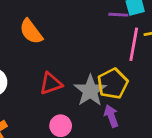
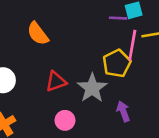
yellow pentagon: (113, 84) -> (117, 63), moved
purple arrow: (111, 116) -> (123, 111), moved

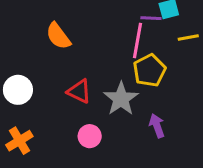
pink line: (132, 45) -> (137, 41), moved
red triangle: (56, 82) -> (79, 91), turned 45

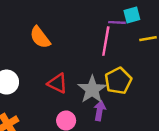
yellow pentagon: (149, 70) -> (118, 81), moved
purple arrow: (157, 126) -> (100, 111), moved, turned 30

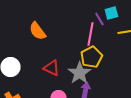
purple line: (117, 22) -> (99, 19), turned 56
yellow pentagon: (118, 81) -> (91, 57), moved

